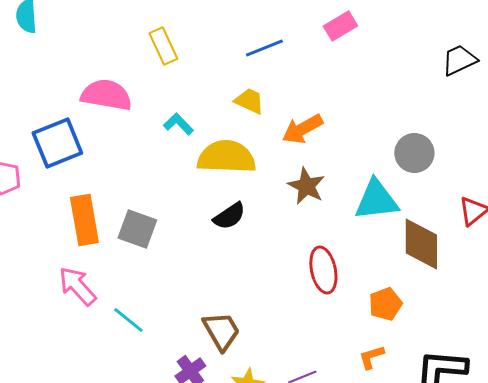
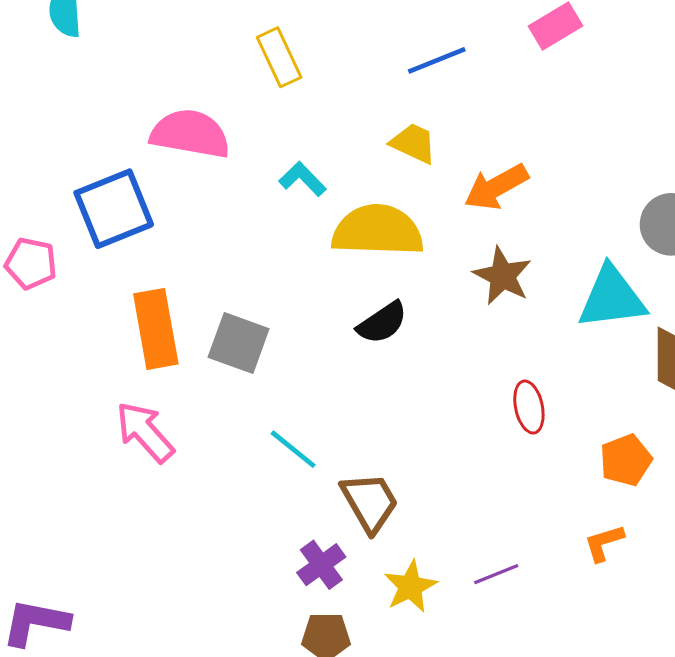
red ellipse: (323, 270) -> (529, 407), size x0.7
cyan line: (128, 320) -> (293, 449), moved

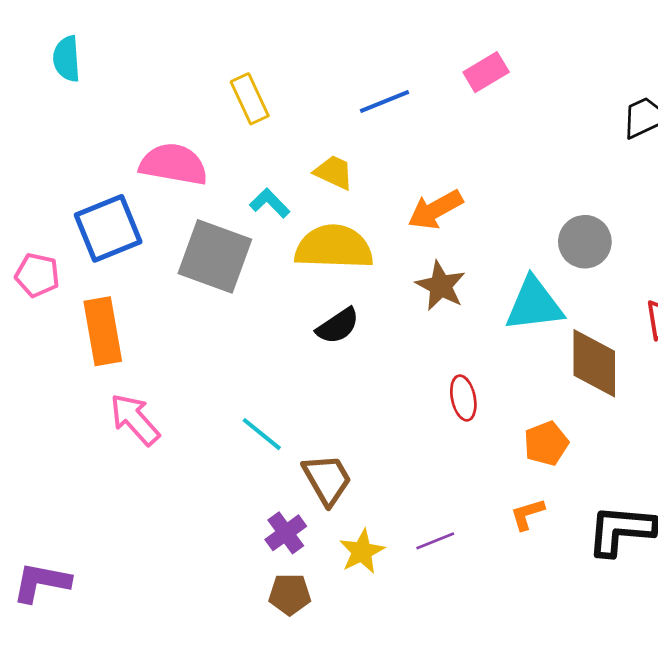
yellow trapezoid: (413, 143) -> (334, 172), moved
orange rectangle: (156, 329) -> (103, 331), moved
gray square: (239, 343) -> (215, 256), moved, size x1.4

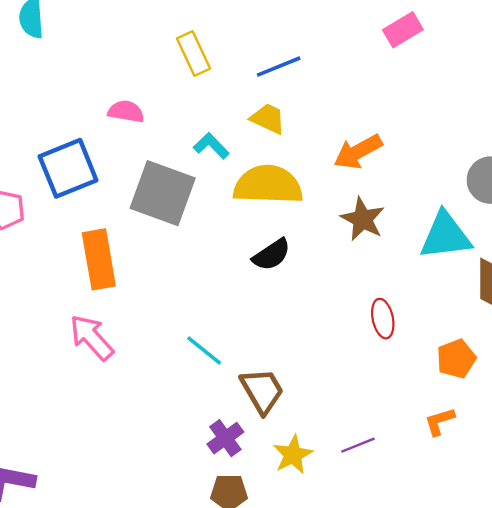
blue line: (385, 101) -> (279, 67), moved
pink semicircle: (174, 164) -> (126, 111), size x0.6
orange rectangle: (103, 331) -> (99, 259), moved

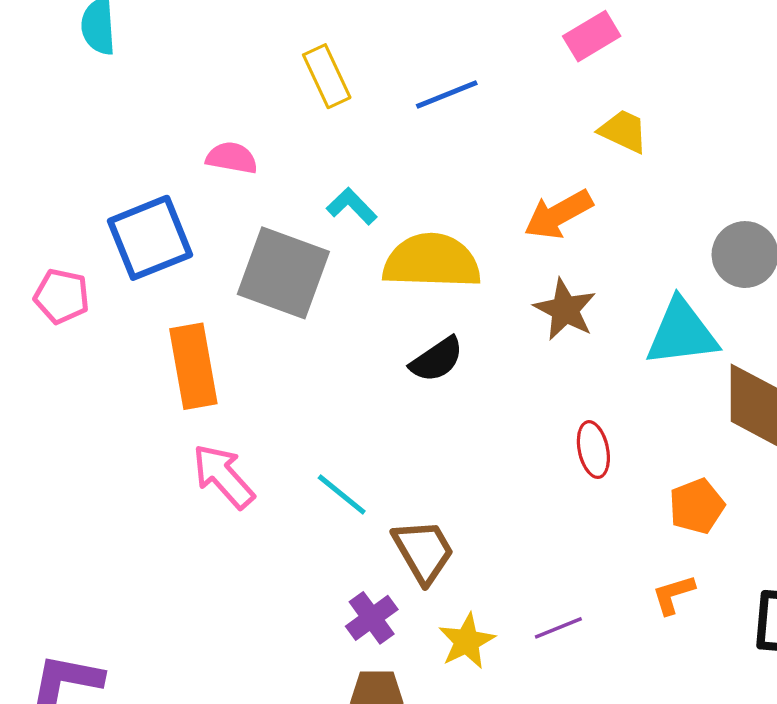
pink rectangle: (403, 30) -> (592, 36), moved
yellow trapezoid: (268, 119) -> (623, 131), moved
pink arrow: (92, 337) -> (223, 476), moved

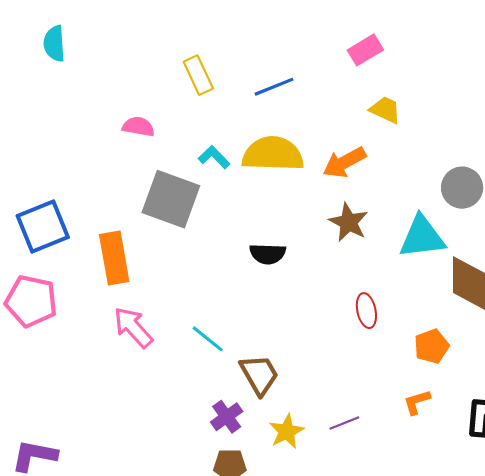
blue square: (150, 238) -> (43, 226), moved
yellow semicircle: (432, 261) -> (273, 154), moved
pink pentagon: (62, 296) -> (31, 301), moved, size x1.5
black semicircle: (437, 360) -> (268, 254), turned 36

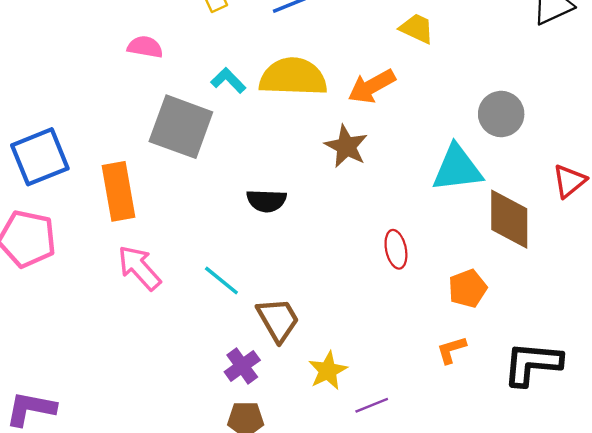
brown star: (349, 222) -> (346, 146), moved
black semicircle: (268, 254) -> (266, 201), moved
purple line: (344, 423) -> (372, 405), moved
yellow star: (287, 431) -> (328, 371), moved

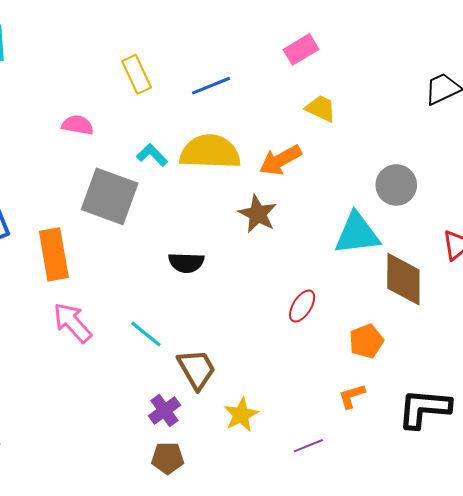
red ellipse: (396, 249) -> (302, 306), turned 44
purple line: (372, 405) -> (308, 446), moved

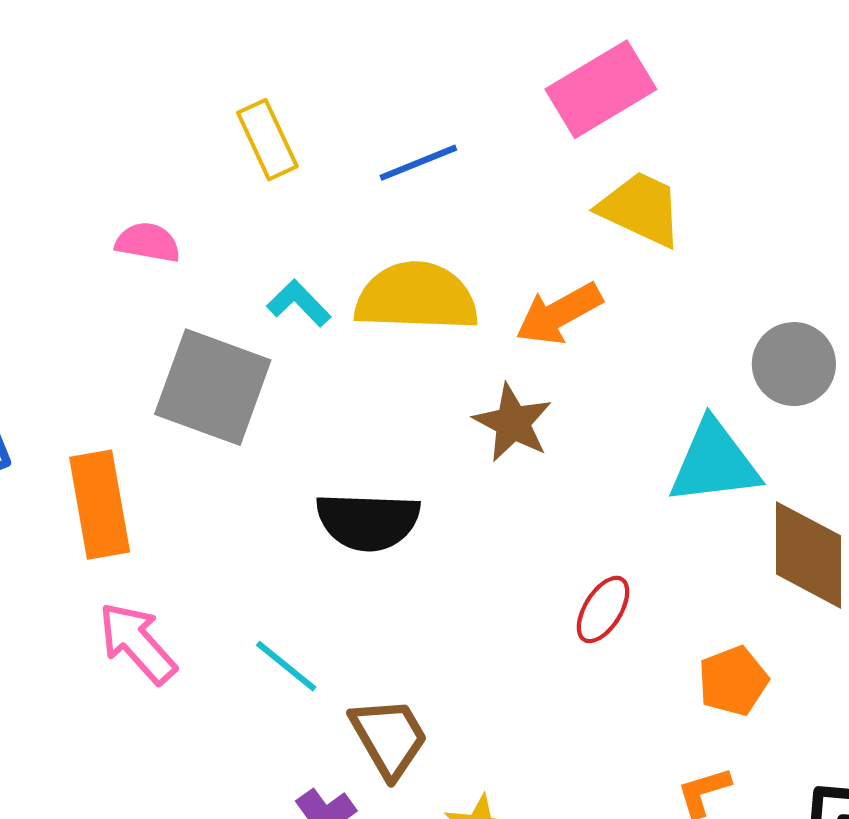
pink rectangle: (301, 49) -> (601, 89), size x1.5
yellow trapezoid: (321, 108) -> (641, 209), size x1.4
black semicircle: (186, 263) -> (368, 521), size x1.4

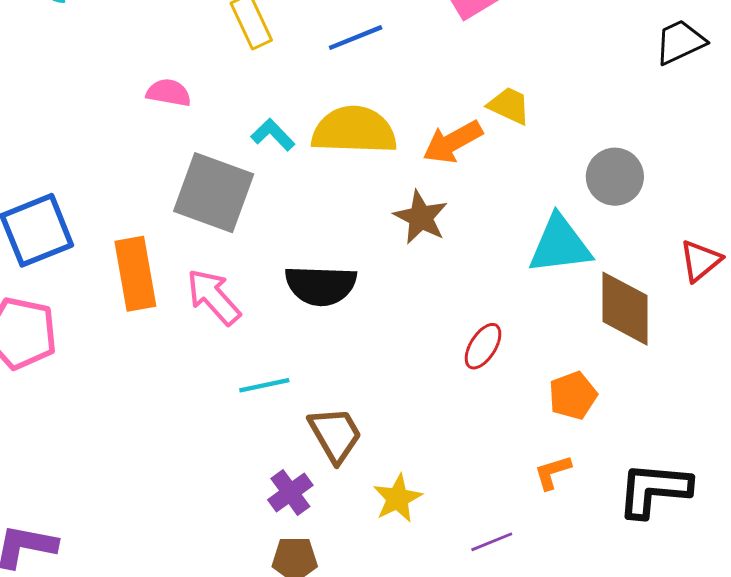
yellow trapezoid: (641, 209) -> (509, 106), moved, size x0.7
pink arrow: (137, 643) -> (214, 297), moved
cyan line: (286, 666) -> (264, 385), turned -51

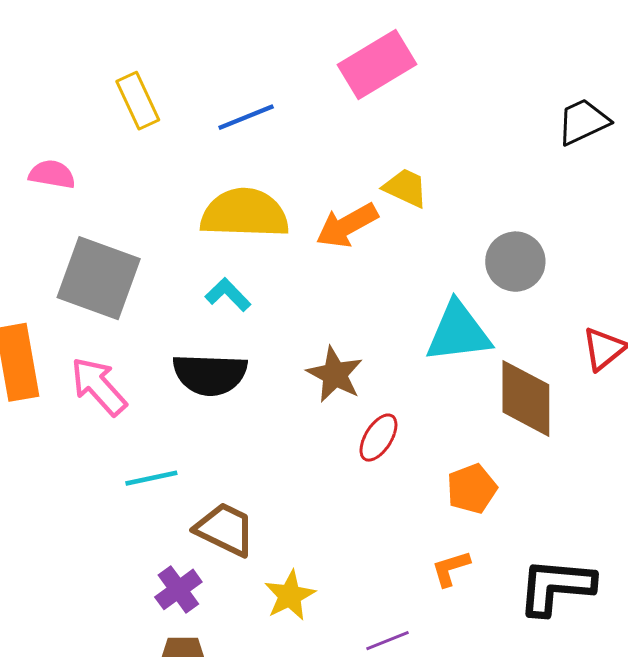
cyan L-shape: (273, 135) -> (228, 295), moved
brown star: (421, 217) -> (335, 374), moved
brown trapezoid: (335, 435) -> (225, 529), turned -34

